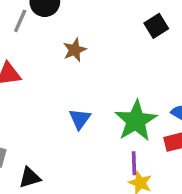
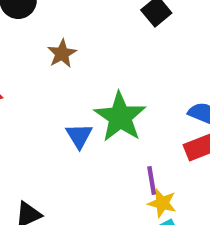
green star: (136, 121) -> (120, 117), moved

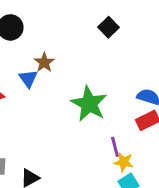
blue triangle: (79, 136) -> (28, 79), moved

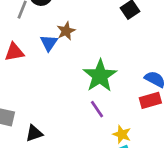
purple line: (115, 147) -> (97, 109), moved, turned -30

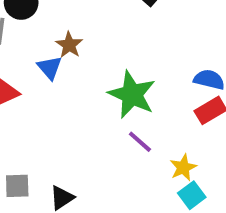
yellow star: (122, 134) -> (183, 168), turned -30

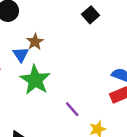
green star: (132, 95) -> (35, 80), moved

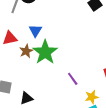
brown star: (35, 42) -> (26, 51), moved

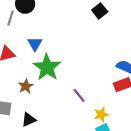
brown star: (26, 51) -> (26, 86), moved

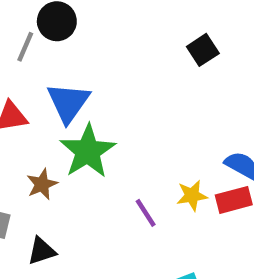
blue triangle: (35, 44) -> (68, 103), size x1.5
yellow star: (101, 115) -> (192, 196), moved

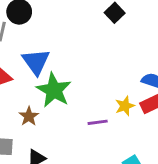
purple line: (146, 213) -> (98, 122), turned -54

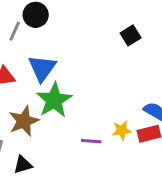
brown star: (29, 116) -> (24, 121), size x1.5

